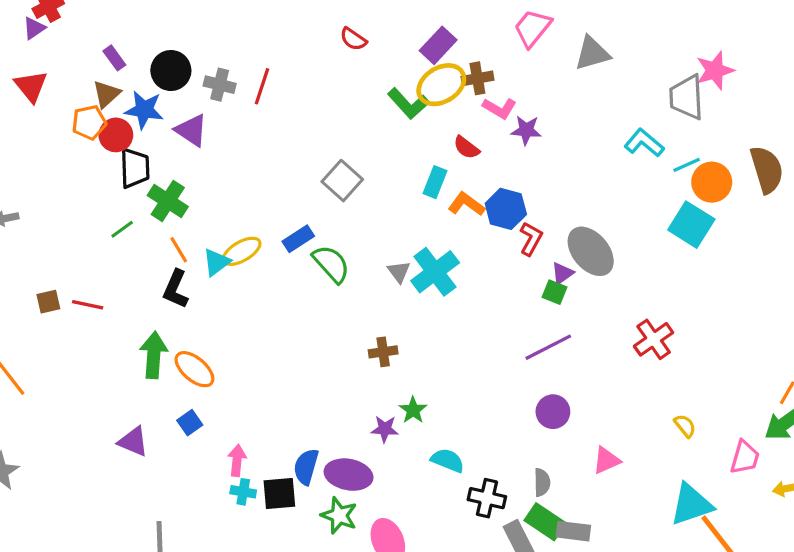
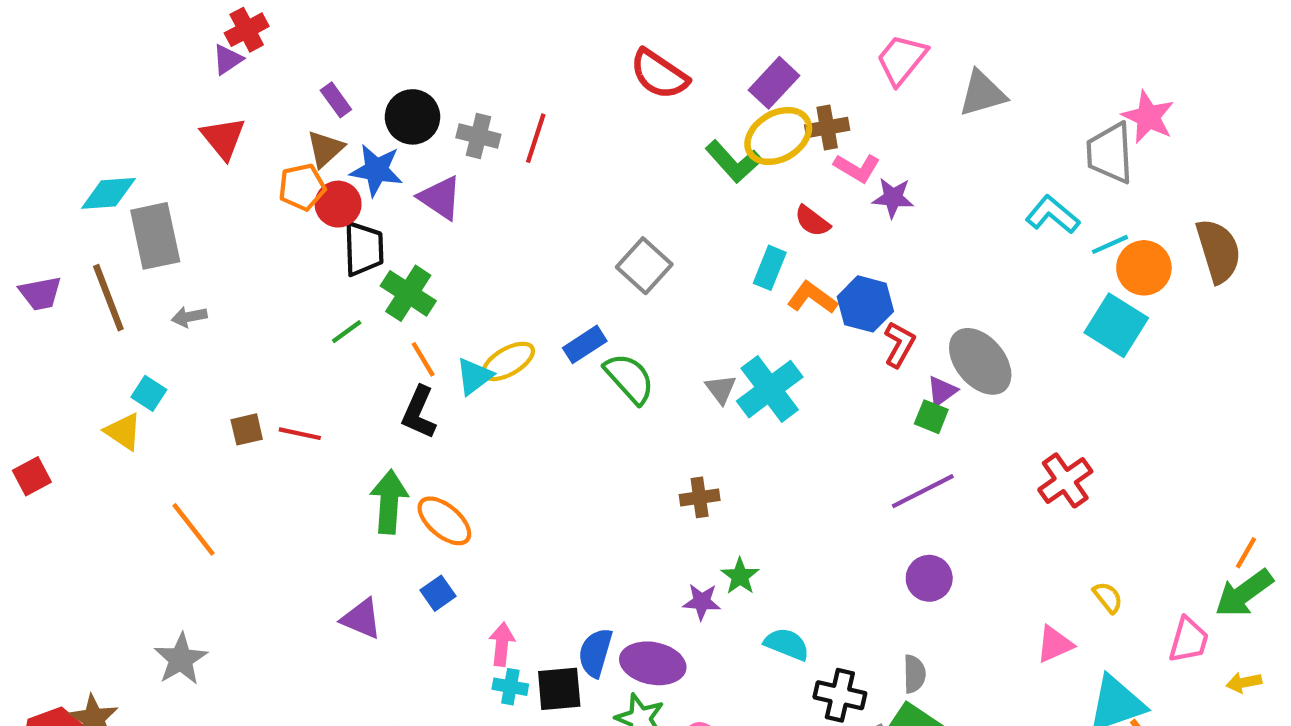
red semicircle: (353, 39) -> (659, 74), size x1.6
pink star: (715, 70) -> (1148, 117), turned -30
pink triangle: (606, 460) -> (1055, 644), moved

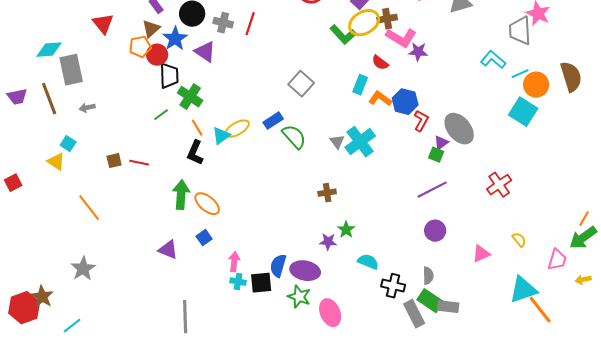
pink L-shape: (857, 168) -> (401, 38), size x1.4
blue star: (376, 170) -> (175, 39), turned 30
pink triangle: (1055, 644) -> (481, 254), moved

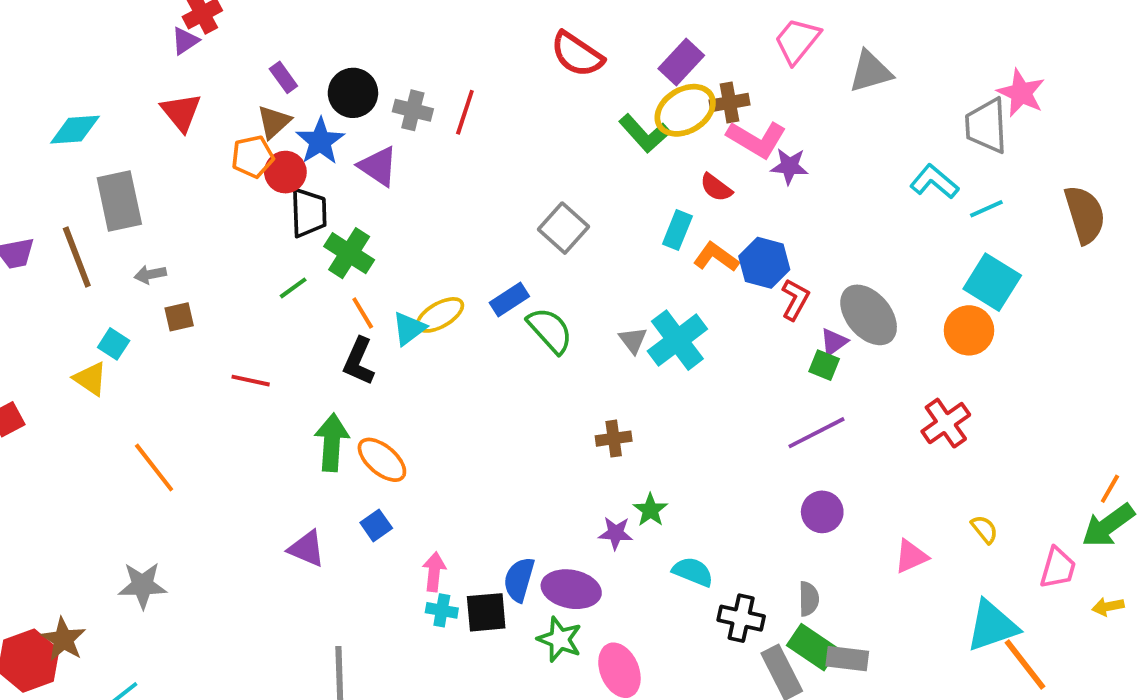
cyan diamond: (49, 50) -> (75, 130), moved
orange circle: (536, 85) -> (969, 330), moved
brown square: (114, 161) -> (179, 317), moved
gray star: (83, 269) -> (143, 585), turned 30

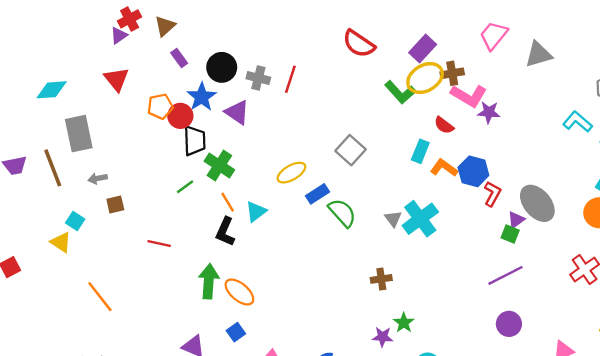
brown triangle: (274, 122) -> (165, 26), moved
yellow ellipse: (440, 315) -> (291, 173), moved

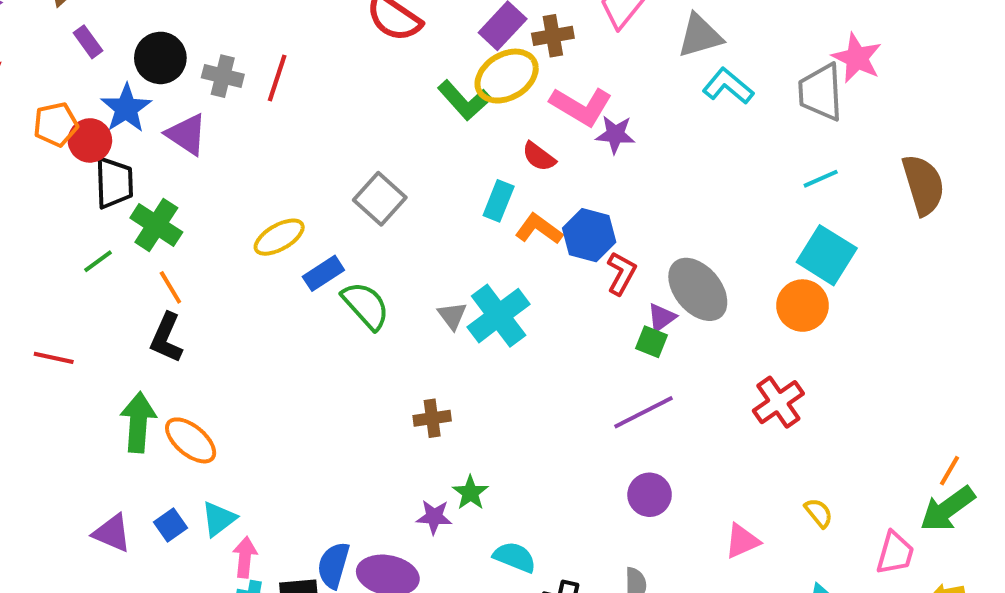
brown cross: (452, 73) -> (553, 36), moved
cyan L-shape: (577, 122) -> (728, 86), moved
cyan triangle: (256, 212) -> (219, 519), moved
blue square: (236, 332) -> (170, 525), moved

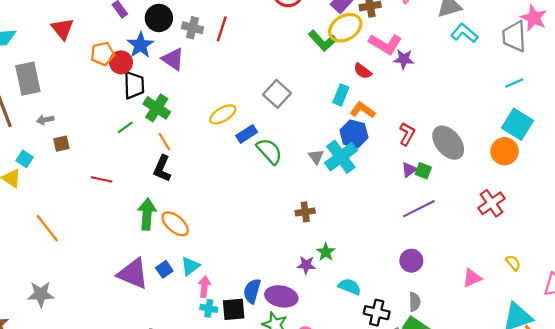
blue hexagon: (589, 235) -> (354, 134), moved
purple triangle: (662, 318) -> (409, 170), moved
purple circle: (650, 495) -> (411, 261), moved
purple triangle: (112, 533) -> (133, 274), size x1.5

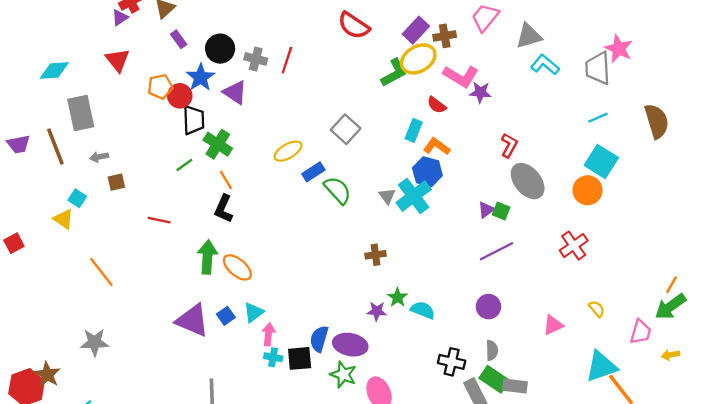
green L-shape: (322, 41) -> (394, 73), turned -76
red L-shape: (407, 134) -> (509, 145), moved
cyan semicircle: (350, 287) -> (423, 310), moved

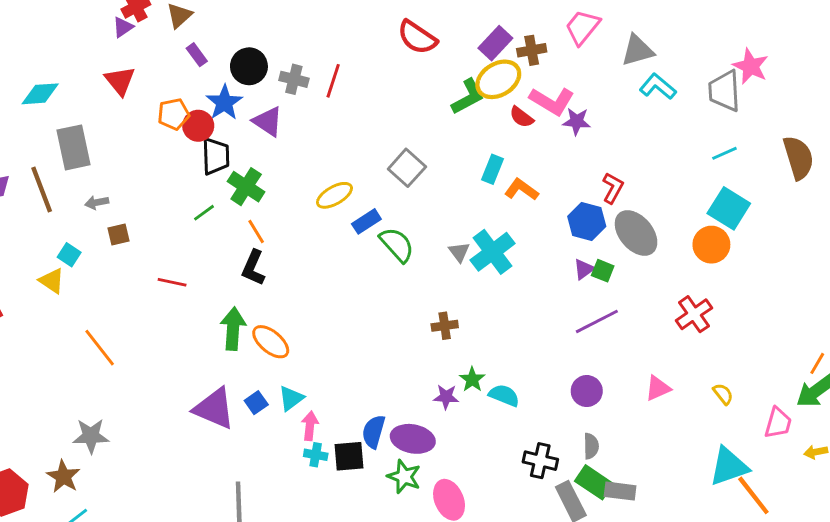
red semicircle: (437, 105) -> (521, 117), moved
blue hexagon: (427, 172) -> (587, 221), moved
pink triangle: (553, 325) -> (658, 388), moved
brown star: (47, 375) -> (63, 477), moved

